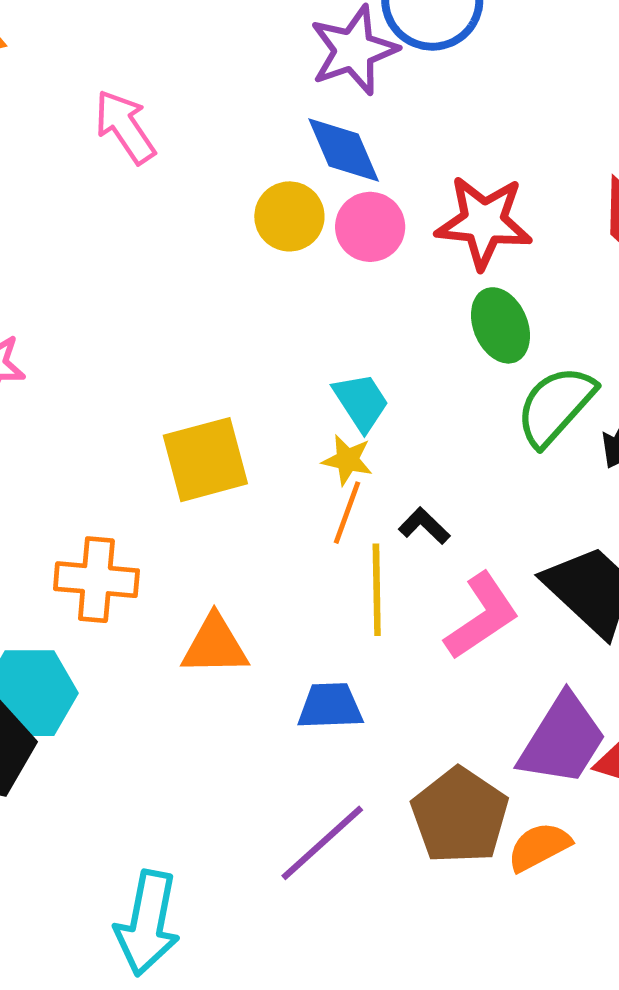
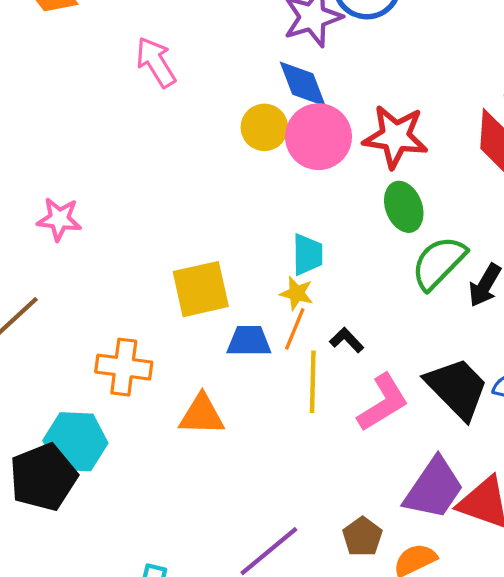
pink circle: (370, 227) -> (319, 137), size x1.4
cyan trapezoid: (361, 402) -> (307, 255), turned 30
blue trapezoid: (330, 706) -> (249, 341), moved
brown pentagon: (460, 816) -> (362, 537), size x0.6

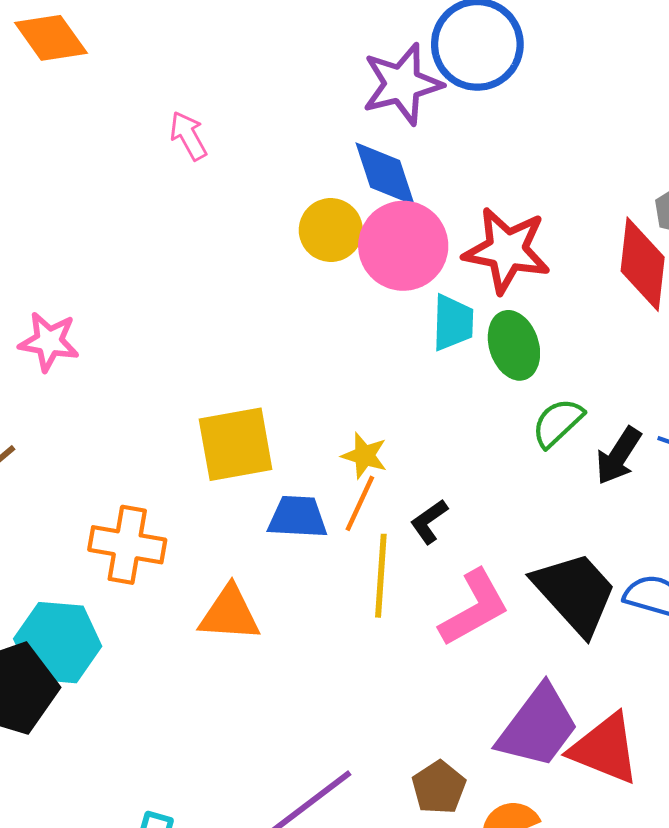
pink arrow: (156, 62) -> (188, 136), size x0.7
cyan trapezoid: (307, 255) -> (453, 323), moved
green semicircle: (439, 263) -> (558, 423), size x0.7
black L-shape: (347, 340) -> (429, 522), turned -84

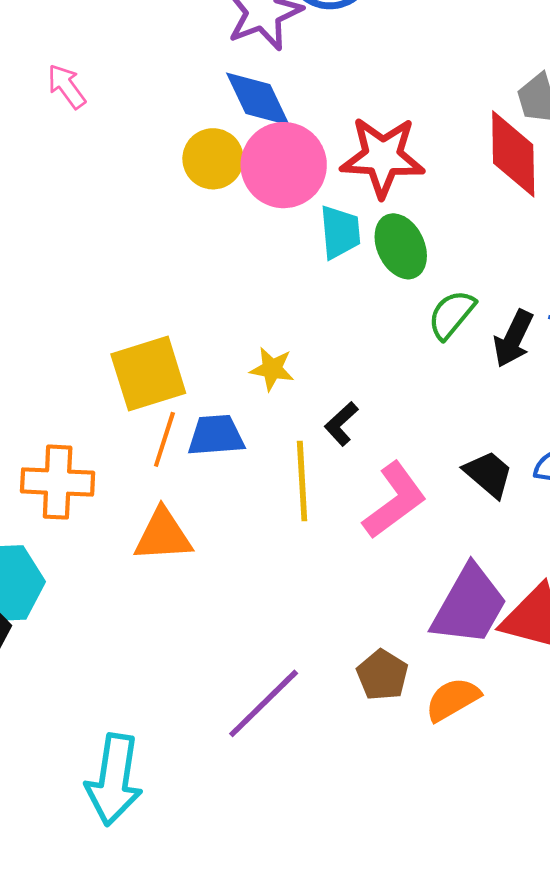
orange line: (360, 503) -> (164, 439), moved
black trapezoid: (575, 593) -> (488, 474), size x0.6

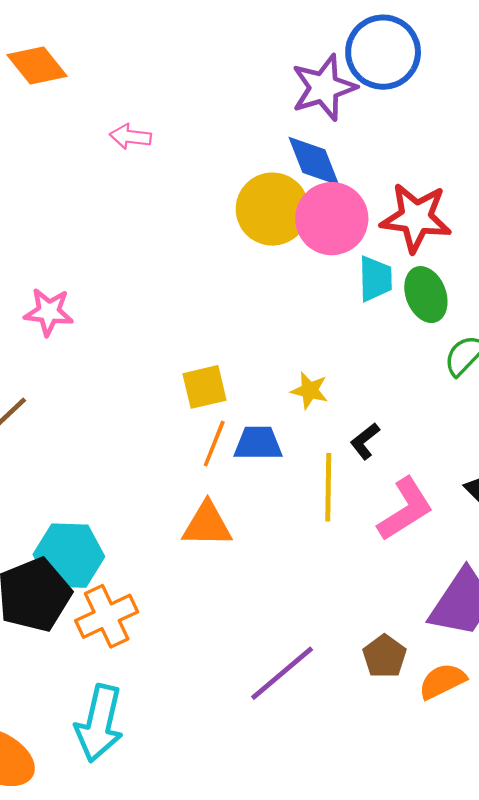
pink arrow: (67, 86) -> (130, 137), moved, turned -51
yellow circle: (213, 159) -> (272, 209), size x1.4
yellow square: (148, 374) -> (205, 387), size x0.7
orange cross: (58, 482) -> (107, 616), moved, turned -32
cyan arrow: (114, 780) -> (99, 723), moved

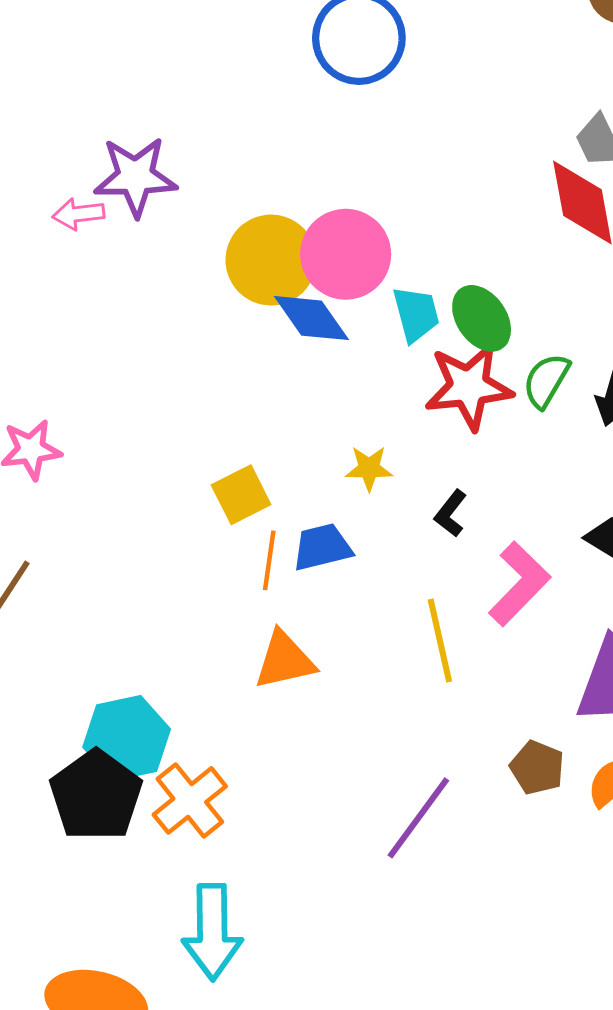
purple star: (324, 88) -> (135, 177), moved, turned 30
blue diamond: (314, 161) -> (311, 318), moved
red star: (416, 218) -> (469, 387), moved
yellow line: (328, 487) -> (440, 640), moved

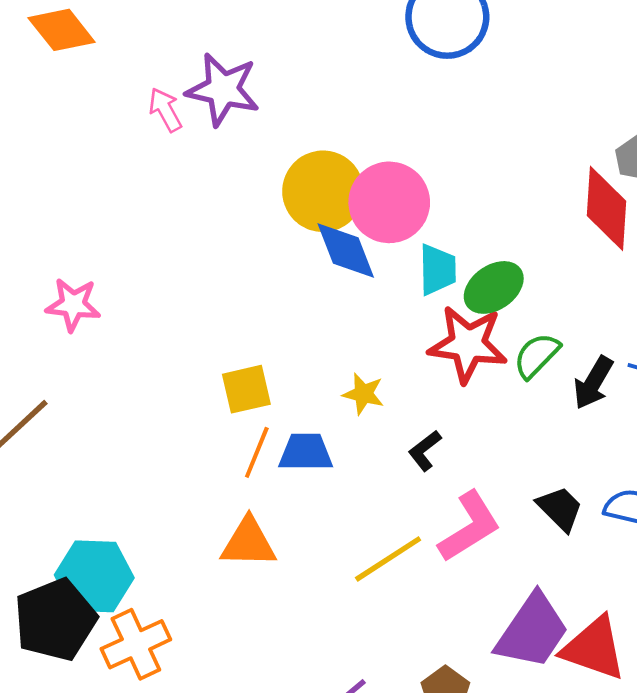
pink arrow: (78, 214) -> (165, 110), turned 54
green ellipse: (482, 318) -> (494, 287), turned 76
yellow line: (440, 640) -> (388, 559), turned 56

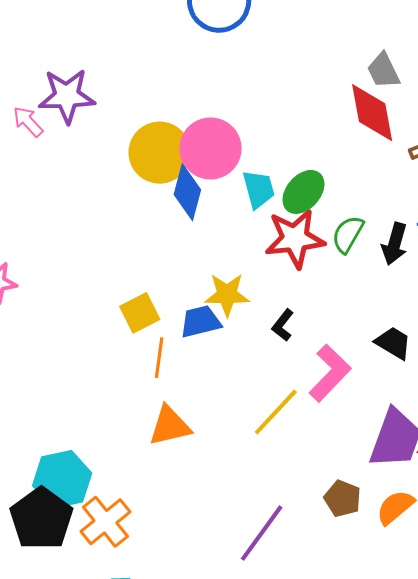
blue diamond: (346, 251) -> (187, 192), turned 50
yellow star: (363, 394) -> (227, 295), size x1.4
blue trapezoid: (306, 452) -> (200, 322), moved

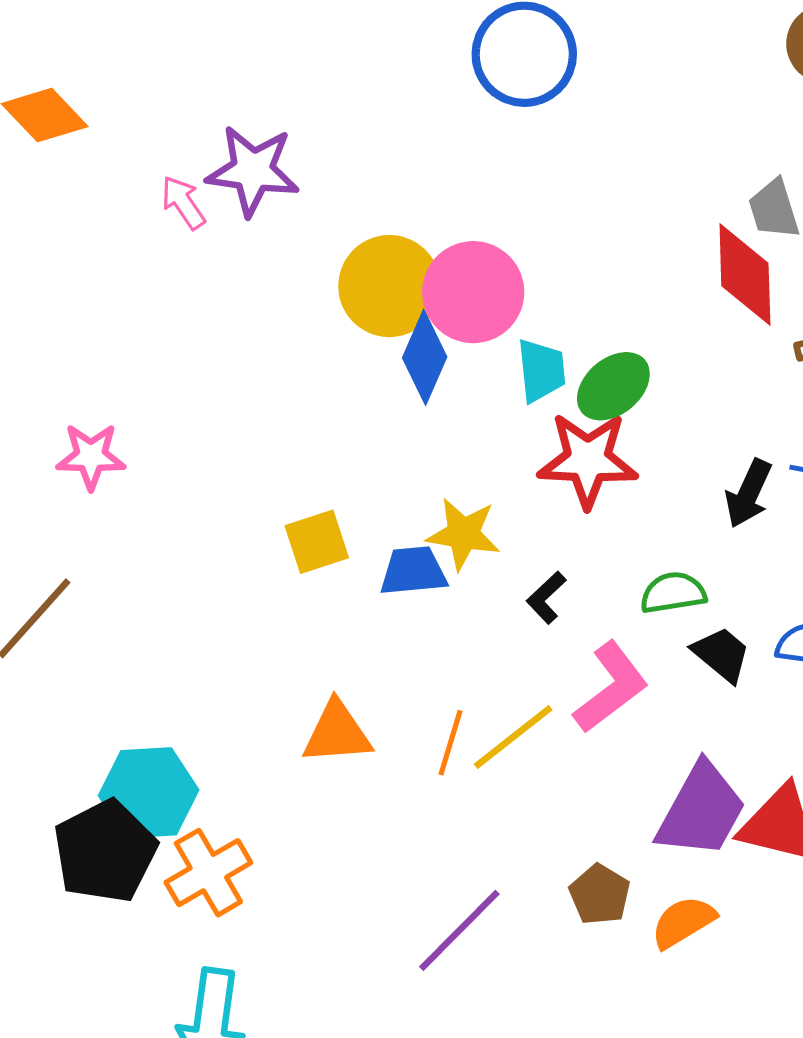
green semicircle: (348, 234) -> (673, 593), moved, turned 42
orange line: (159, 358) -> (450, 743), moved

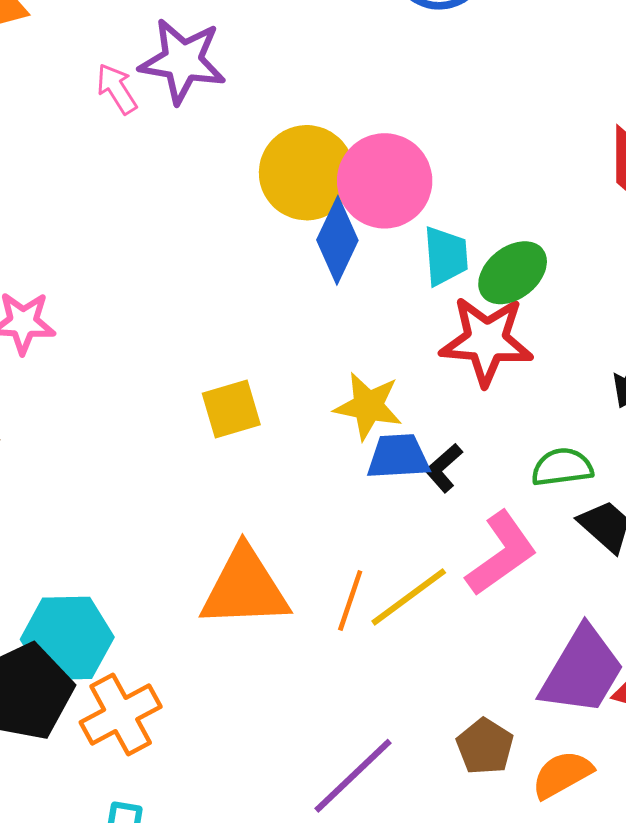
blue trapezoid: (413, 571) -> (398, 457), moved
orange triangle: (337, 733) -> (245, 588), size x1.4

